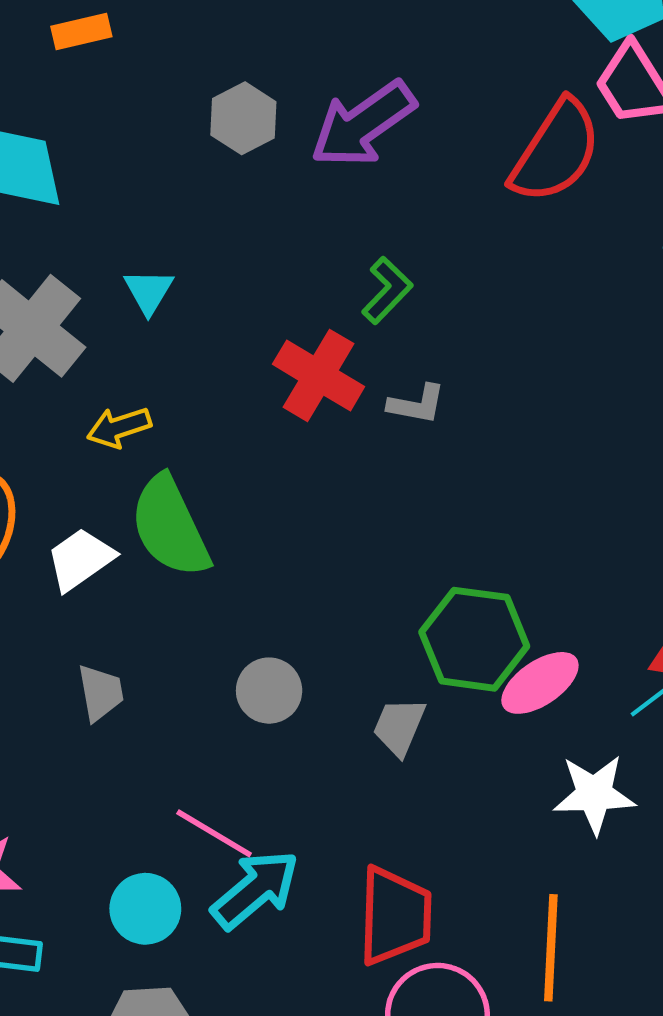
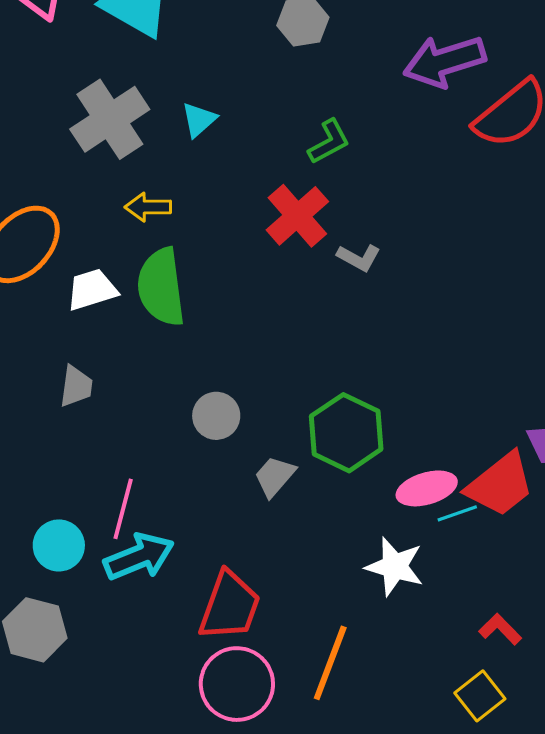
purple arrow: (363, 124) -> (444, 61), moved
green L-shape: (387, 290) -> (329, 142), moved
pink ellipse: (540, 683) -> (427, 488), moved
gray circle: (269, 691) -> (216, 416), moved
pink line: (214, 833) -> (123, 509), turned 56

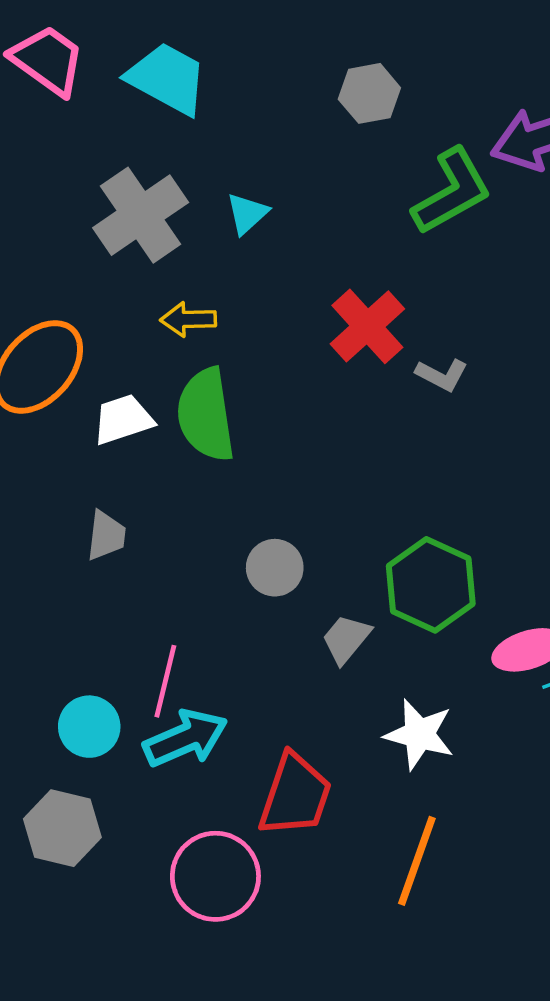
green L-shape: (329, 142) -> (452, 191), moved, size x1.6
white star: (394, 566) -> (419, 734), moved
pink circle: (237, 684) -> (215, 876), moved

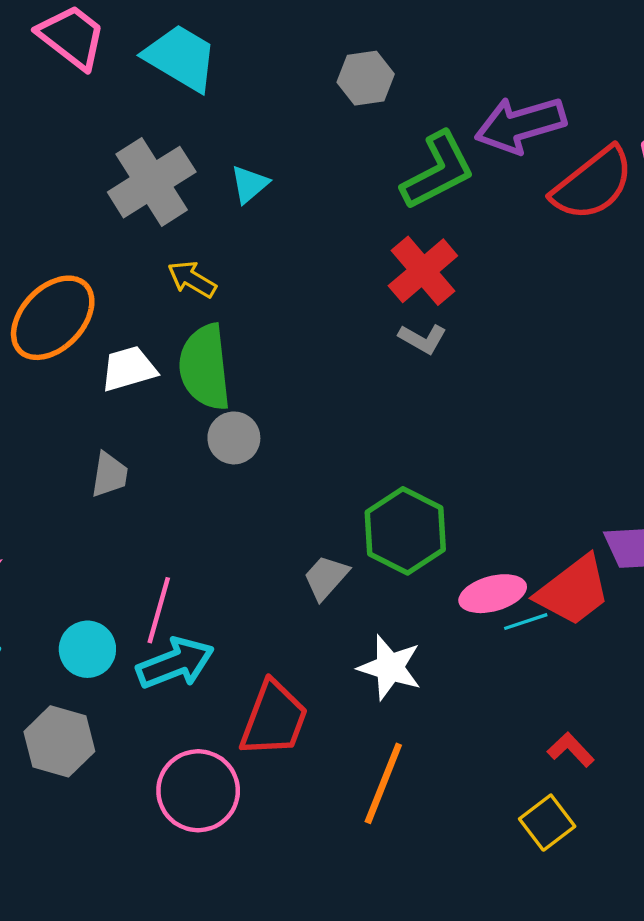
yellow arrow: (188, 319) -> (192, 279), turned 30
red cross: (367, 326) -> (423, 271), moved
gray circle: (275, 568) -> (234, 438), moved

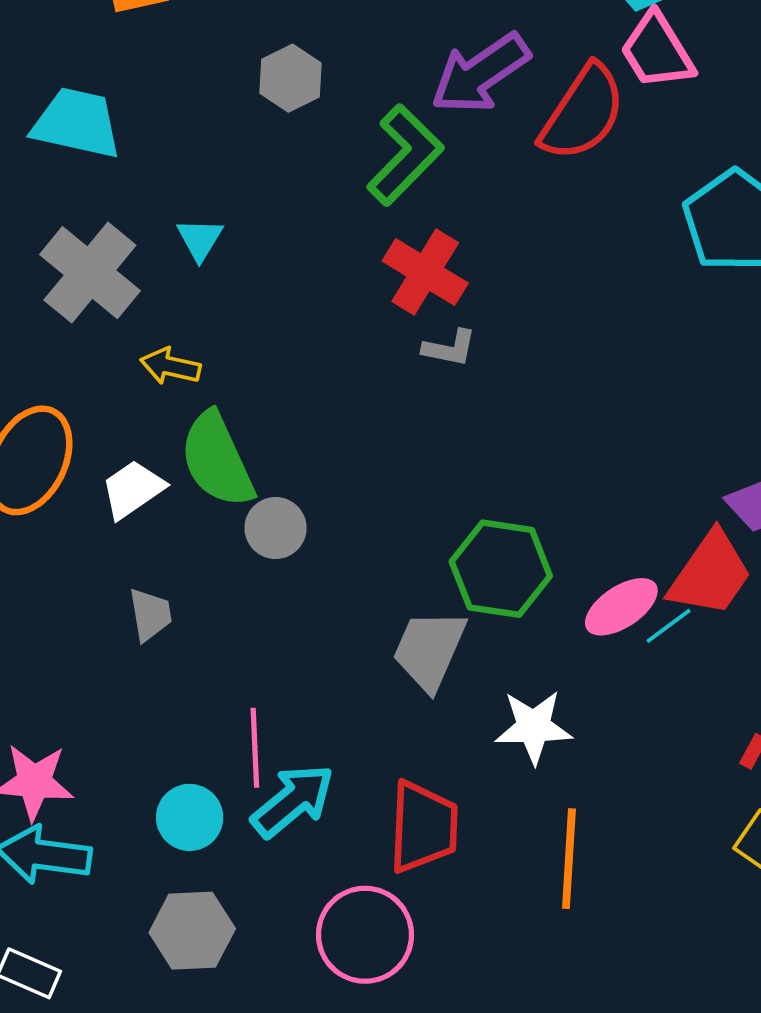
gray trapezoid: (326, 577) -> (429, 650), size x1.5

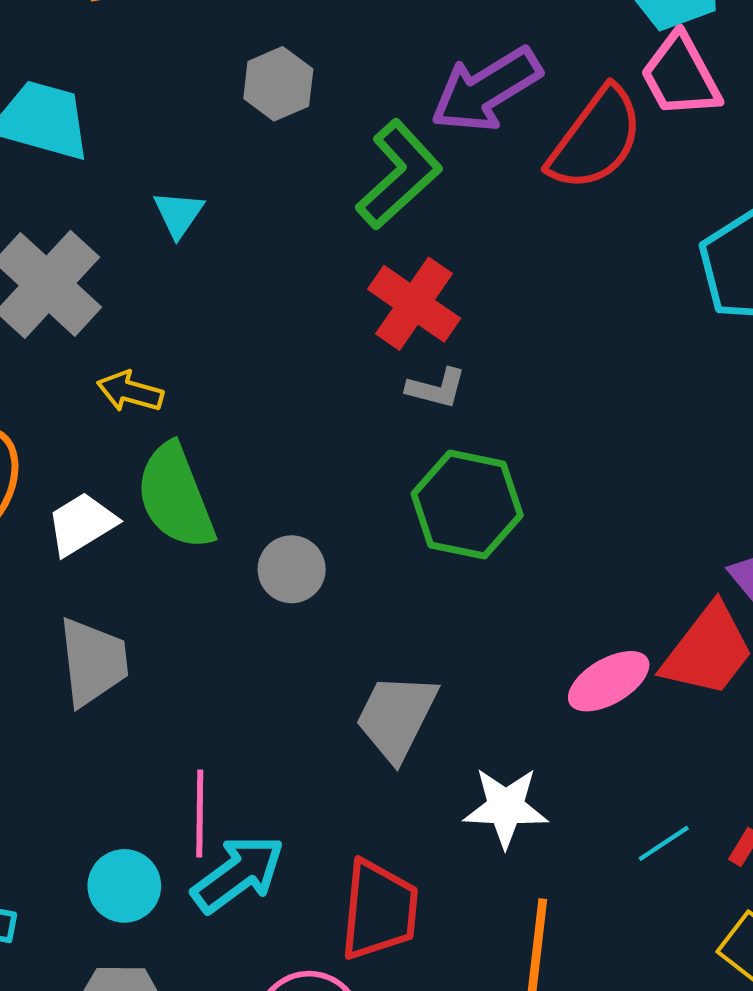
cyan triangle: (200, 239) -> (179, 214), moved
gray circle: (276, 528) -> (292, 569), moved
green hexagon: (501, 569) -> (467, 504), moved
gray trapezoid: (150, 615) -> (93, 662), size x1.5
cyan line: (669, 626) -> (664, 843), moved

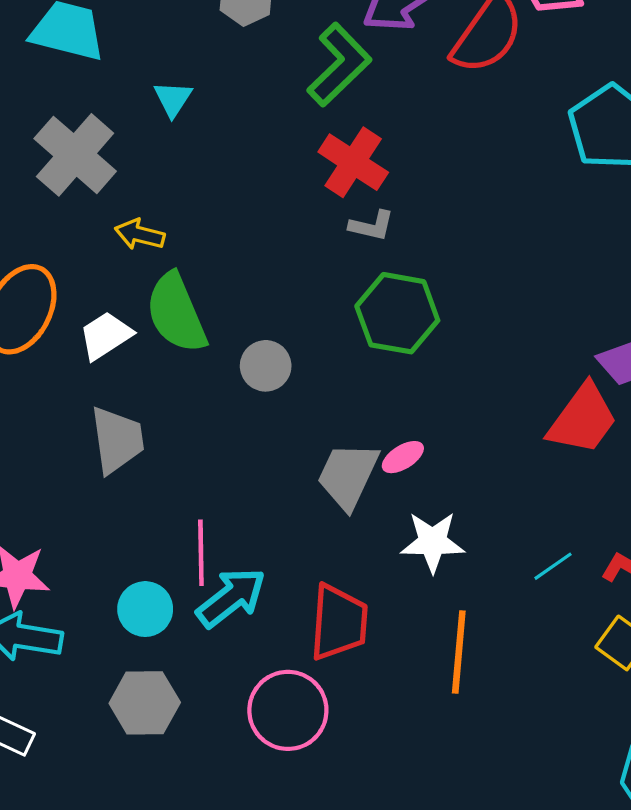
pink ellipse: (609, 681) -> (403, 457), moved, size x0.7

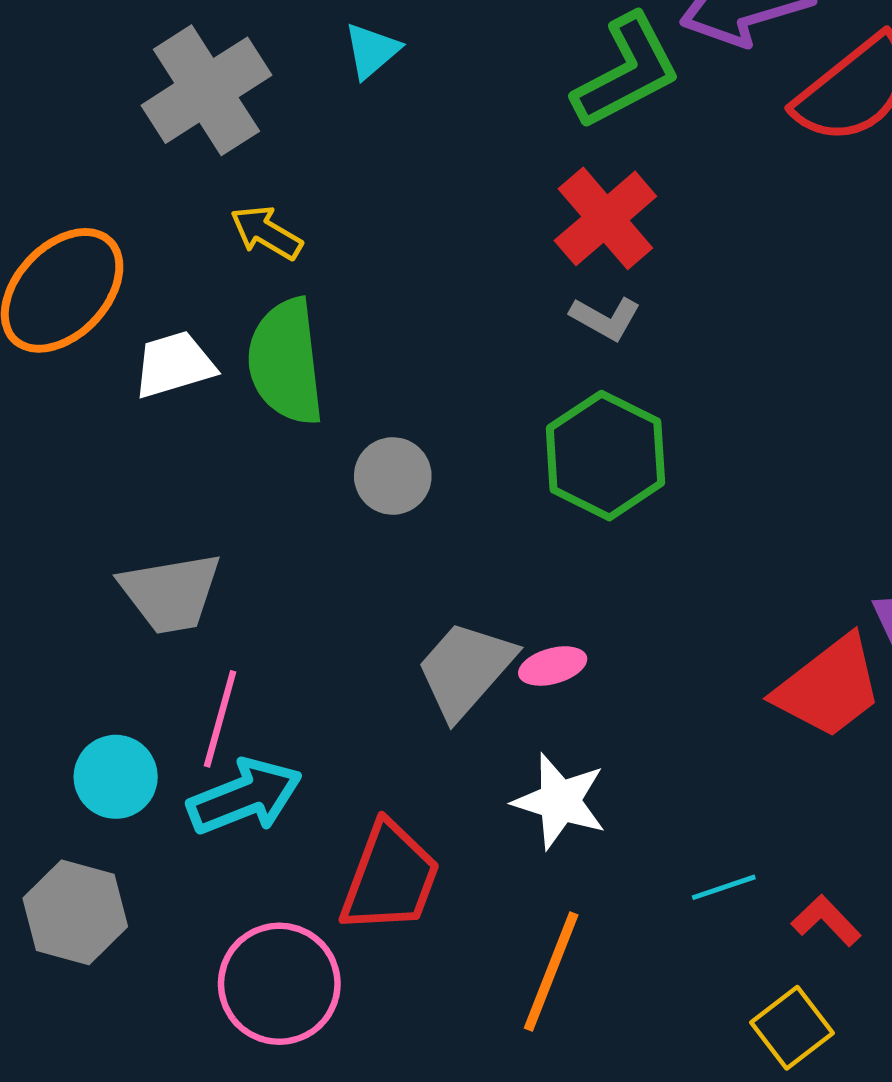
gray trapezoid: (117, 440) -> (171, 593), moved, turned 72

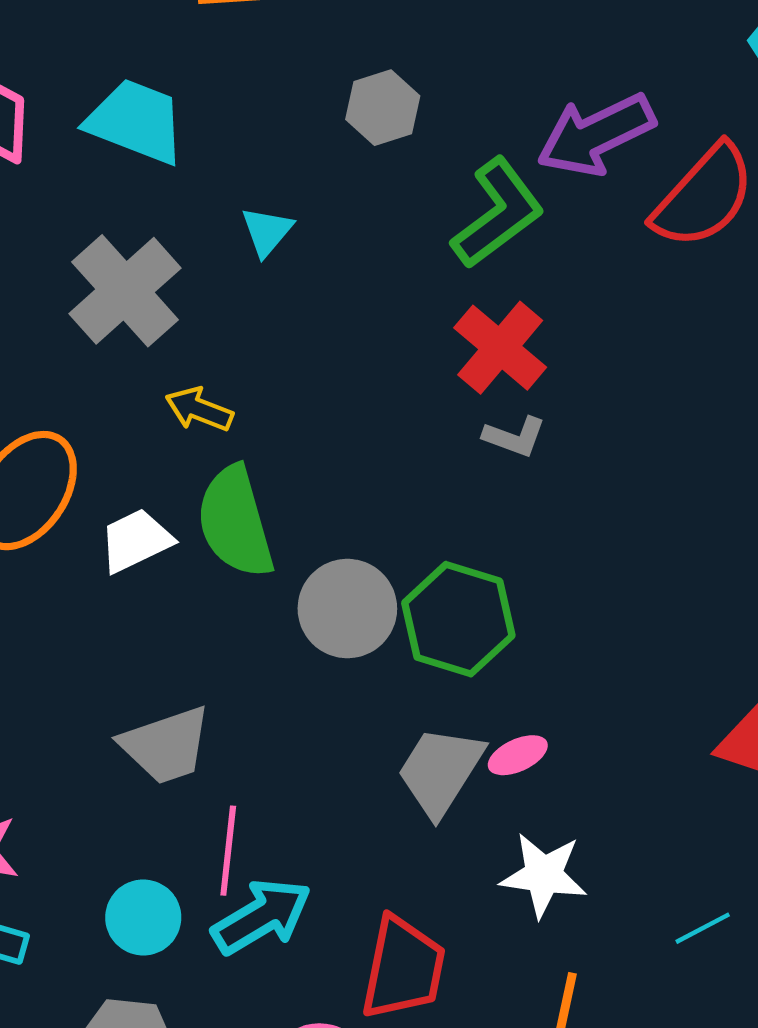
green hexagon: (605, 456) -> (458, 619), moved
gray circle: (393, 476) -> (347, 609), size x1.4

